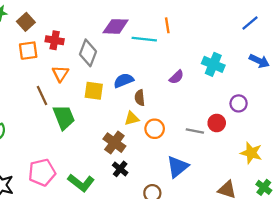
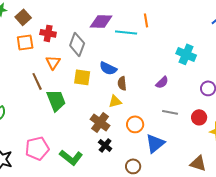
purple semicircle: (176, 77) -> (162, 82), moved
blue semicircle: (124, 80) -> (108, 68), turned -132
red circle: (217, 123) -> (199, 117), moved
orange circle: (155, 129) -> (135, 124), moved

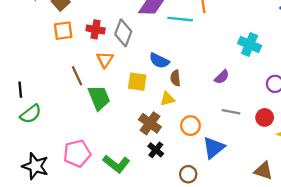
red cross: (48, 33) -> (96, 29), moved
orange triangle: (53, 62) -> (105, 60), moved
yellow square: (82, 77) -> (137, 82), moved

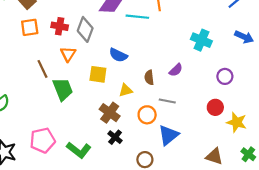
brown semicircle: (175, 78) -> (149, 77), moved
gray line: (231, 112) -> (167, 101), moved

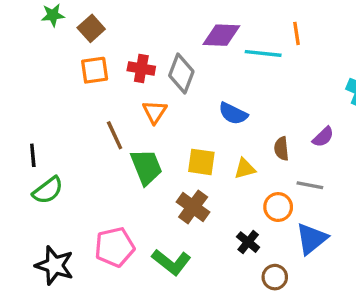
yellow square: (98, 74) -> (201, 162), moved
brown cross: (110, 113) -> (193, 207), moved
black cross: (115, 137) -> (248, 242), moved

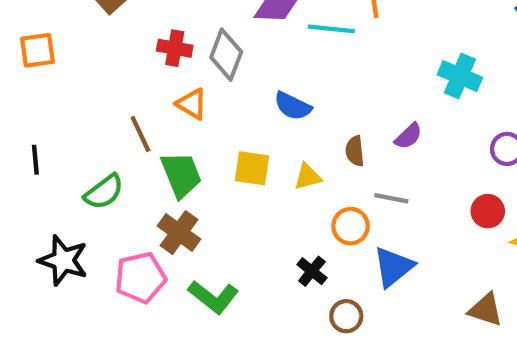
orange square: (95, 70) -> (38, 50), moved
orange triangle: (155, 112) -> (192, 104), turned -32
green semicircle: (48, 190) -> (104, 192), moved
brown cross: (193, 207) -> (179, 233), moved
black star: (55, 265) -> (63, 260), moved

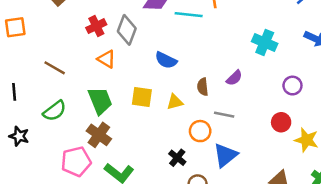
red cross: (175, 48) -> (96, 26), turned -36
brown line: (140, 134) -> (55, 68), moved, turned -35
black star: (63, 260) -> (19, 136), moved, size x0.7

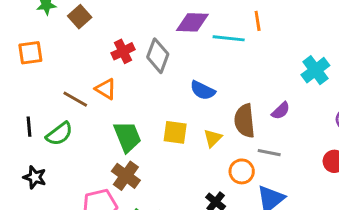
cyan cross: (265, 43) -> (315, 70), turned 30
orange triangle: (106, 59) -> (106, 89), moved
brown semicircle: (203, 87) -> (245, 121), size x1.6
yellow triangle: (175, 102) -> (213, 138), turned -30
green semicircle: (55, 111) -> (59, 134), moved

